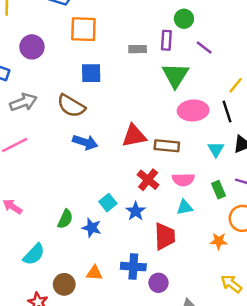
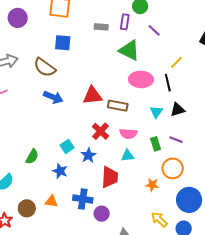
green triangle: (175, 75) -> (129, 50), turned -40
blue star: (92, 228) -> (60, 171), moved

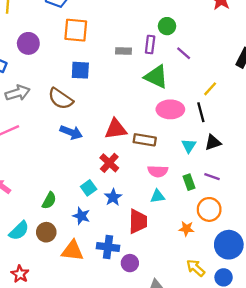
red cross: (100, 131) -> (109, 163), moved
orange triangle: (51, 201) -> (73, 251), size x1.5
brown circle: (27, 208) -> (46, 232), moved

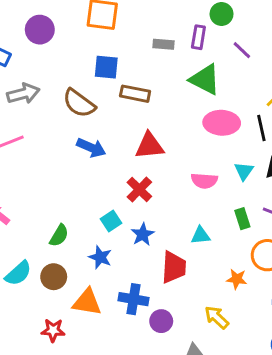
brown rectangle: (145, 140) -> (135, 94), moved
pink semicircle: (158, 171) -> (204, 181), moved
yellow arrow: (196, 268) -> (217, 317), moved
red star: (20, 274) -> (53, 330), moved, turned -30

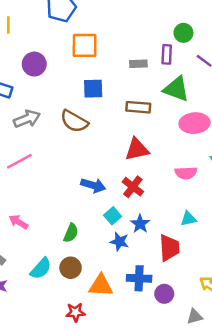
brown rectangle: (135, 94) -> (138, 107), moved
blue arrow: (91, 148) -> (93, 185), moved
blue star: (100, 257) -> (119, 242), moved

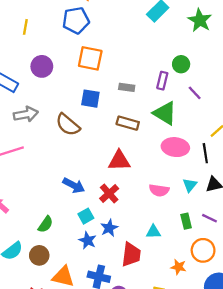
gray rectangle: (138, 64) -> (127, 87), moved

